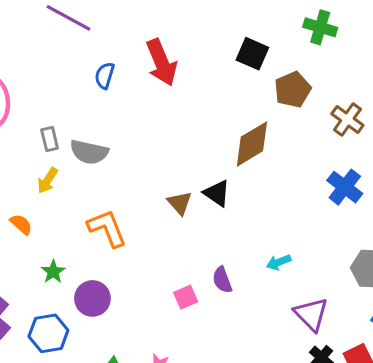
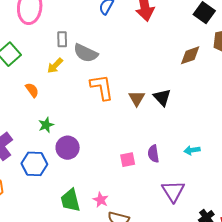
brown diamond: (252, 144) -> (190, 55), moved, size x0.7
orange L-shape: (107, 228) -> (102, 87), moved
purple triangle: (311, 314) -> (173, 191), moved

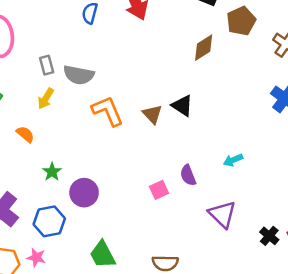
pink star: (101, 200) -> (36, 258), moved

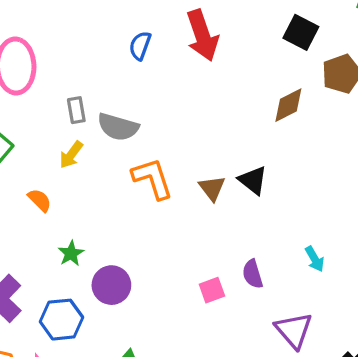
cyan arrow: (233, 160) -> (315, 259), turned -102

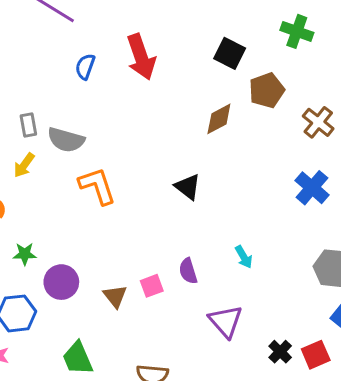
brown triangle: (212, 188) -> (115, 296), moved
green star: (71, 253) -> (25, 254), turned 30

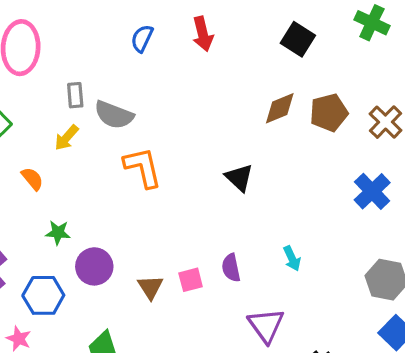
red arrow: (141, 57) -> (203, 34), size x0.7
brown pentagon: (267, 90) -> (329, 113), moved

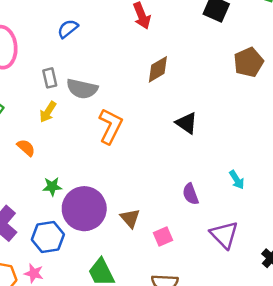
blue semicircle: (142, 38) -> (68, 29), moved, turned 35
brown diamond: (280, 108) -> (158, 69), moved
orange L-shape: (143, 167) -> (110, 126), turned 48
purple circle: (94, 266) -> (84, 209), size x1.5
pink square: (191, 280) -> (163, 237), moved

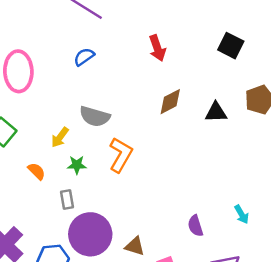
gray rectangle: (50, 78) -> (67, 200), moved
black triangle: (187, 123) -> (216, 112), moved, turned -40
green star: (52, 187) -> (77, 165), moved
brown triangle: (130, 218) -> (135, 246), turned -35

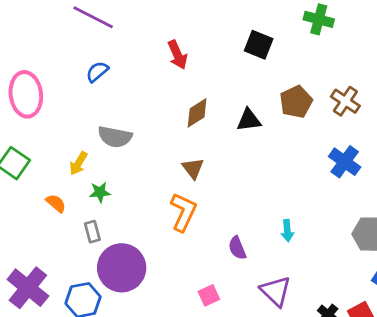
orange L-shape: (121, 155) -> (183, 212), moved
cyan arrow: (242, 214) -> (287, 231), turned 30
brown triangle: (135, 246) -> (193, 168), moved, turned 40

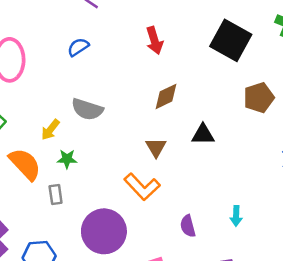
black square: (259, 45) -> (231, 40), size x1.5
black triangle: (249, 120) -> (203, 135), moved
orange semicircle: (56, 203) -> (25, 164), size x1.8
orange L-shape: (183, 212) -> (142, 187), turned 105
purple circle: (122, 268) -> (104, 231), moved

